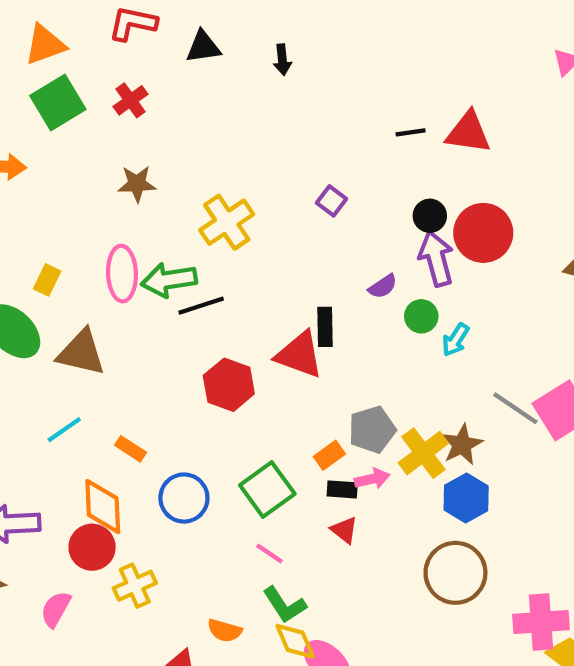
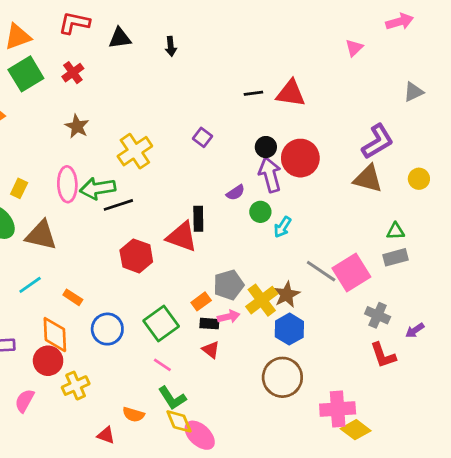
brown star: (137, 184) -> (77, 126), turned 30

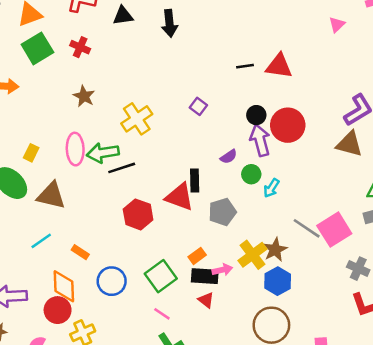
black arrow: (171, 46) -> (170, 23), size x1.5
red cross: (73, 73) -> (80, 47), turned -30
gray pentagon: (229, 285) -> (222, 212), moved
black rectangle: (209, 324) -> (205, 276), size x1.5

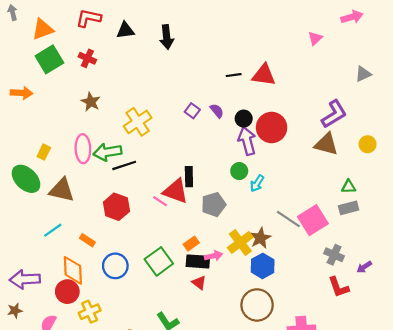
purple semicircle: (229, 157) -> (217, 111), moved, turned -96
red hexagon: (138, 214) -> (116, 207), moved
pink line: (162, 314) -> (160, 201), moved

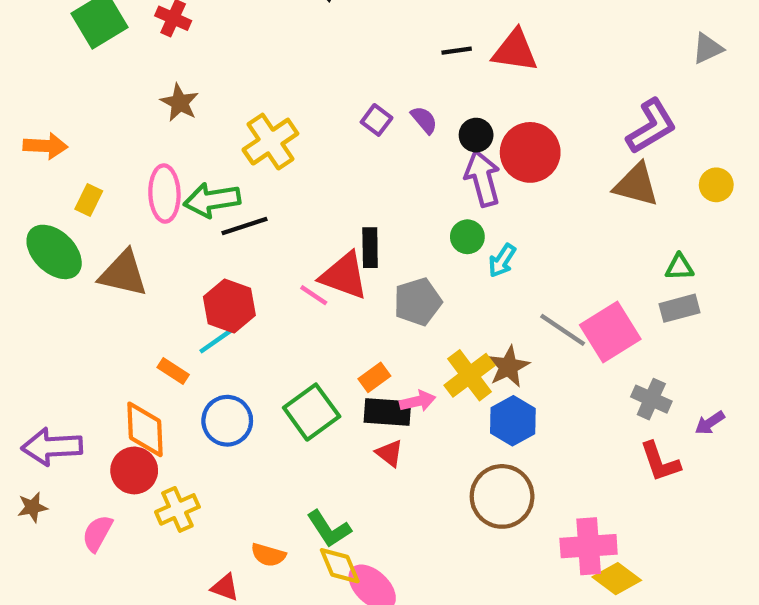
orange arrow: (22, 93) -> (45, 146), moved
cyan line: (53, 230) -> (216, 341), moved

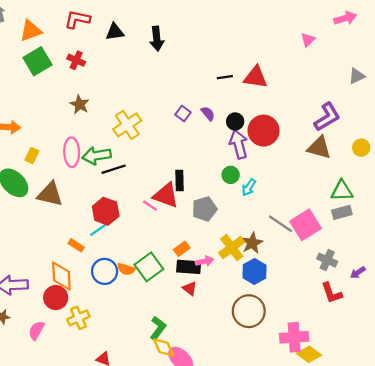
green triangle: (679, 267) -> (342, 191), size x1.5
green L-shape: (329, 529) -> (158, 328), turned -110
orange semicircle: (268, 555) -> (126, 269), moved

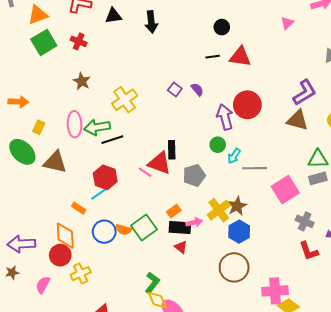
black circle: (235, 122) -> (222, 27), moved
gray line: (281, 224) -> (255, 168), moved, turned -35

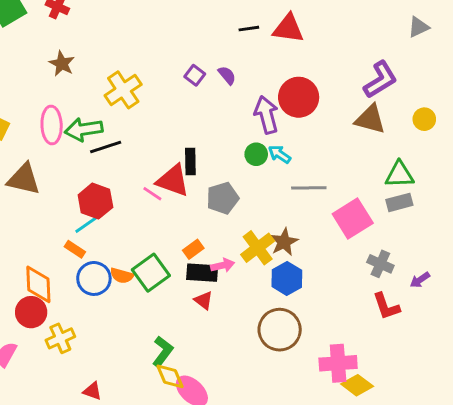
cyan arrow: (234, 156) -> (280, 154), moved, turned 91
orange rectangle: (79, 208) -> (75, 249), moved

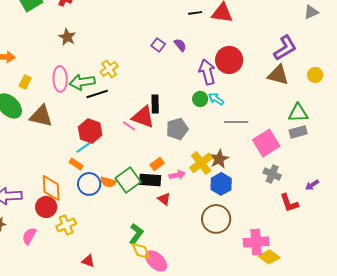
yellow cross: (123, 90) -> (109, 69), moved, size x0.7
gray cross: (380, 264) -> (272, 174), moved
black rectangle: (202, 273) -> (150, 180), moved

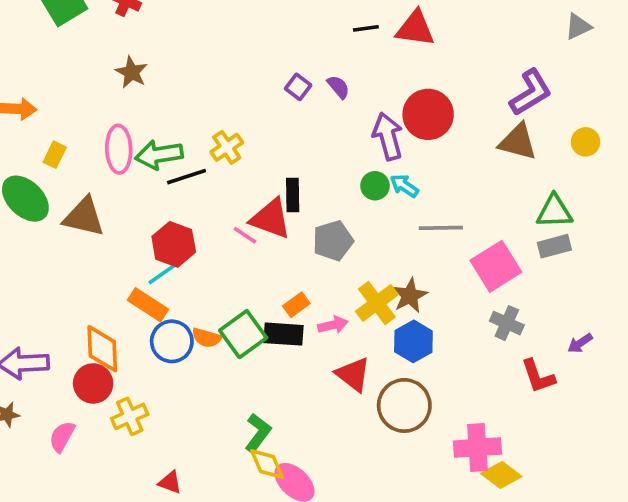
yellow cross: (109, 69) -> (227, 147), moved
orange rectangle: (76, 164) -> (148, 305), size x1.5
red triangle: (164, 199) -> (353, 374), moved, size x1.5

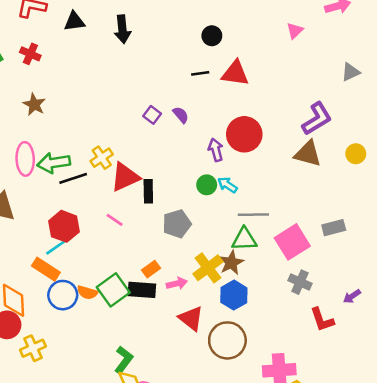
purple arrow: (388, 136) -> (216, 150), size x0.7
green triangle: (554, 211) -> (244, 239), moved
red triangle: (271, 219) -> (125, 177), moved, turned -44

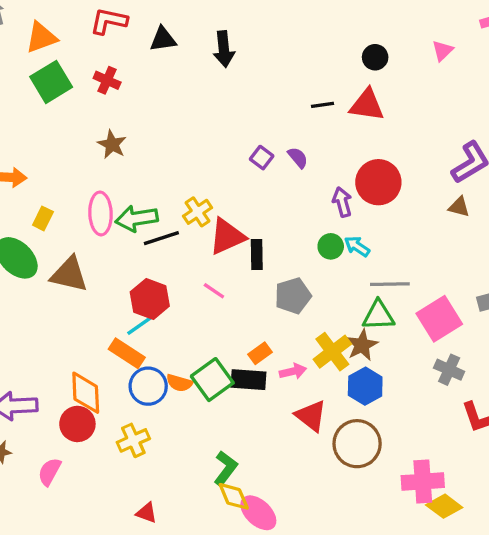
black circle: (212, 36) -> (375, 57), moved
brown triangle: (308, 154) -> (459, 207), size x0.6
yellow cross: (33, 348) -> (133, 440), moved

